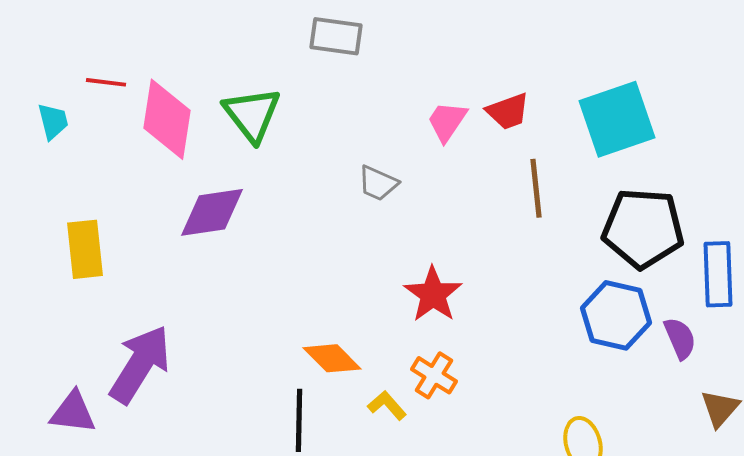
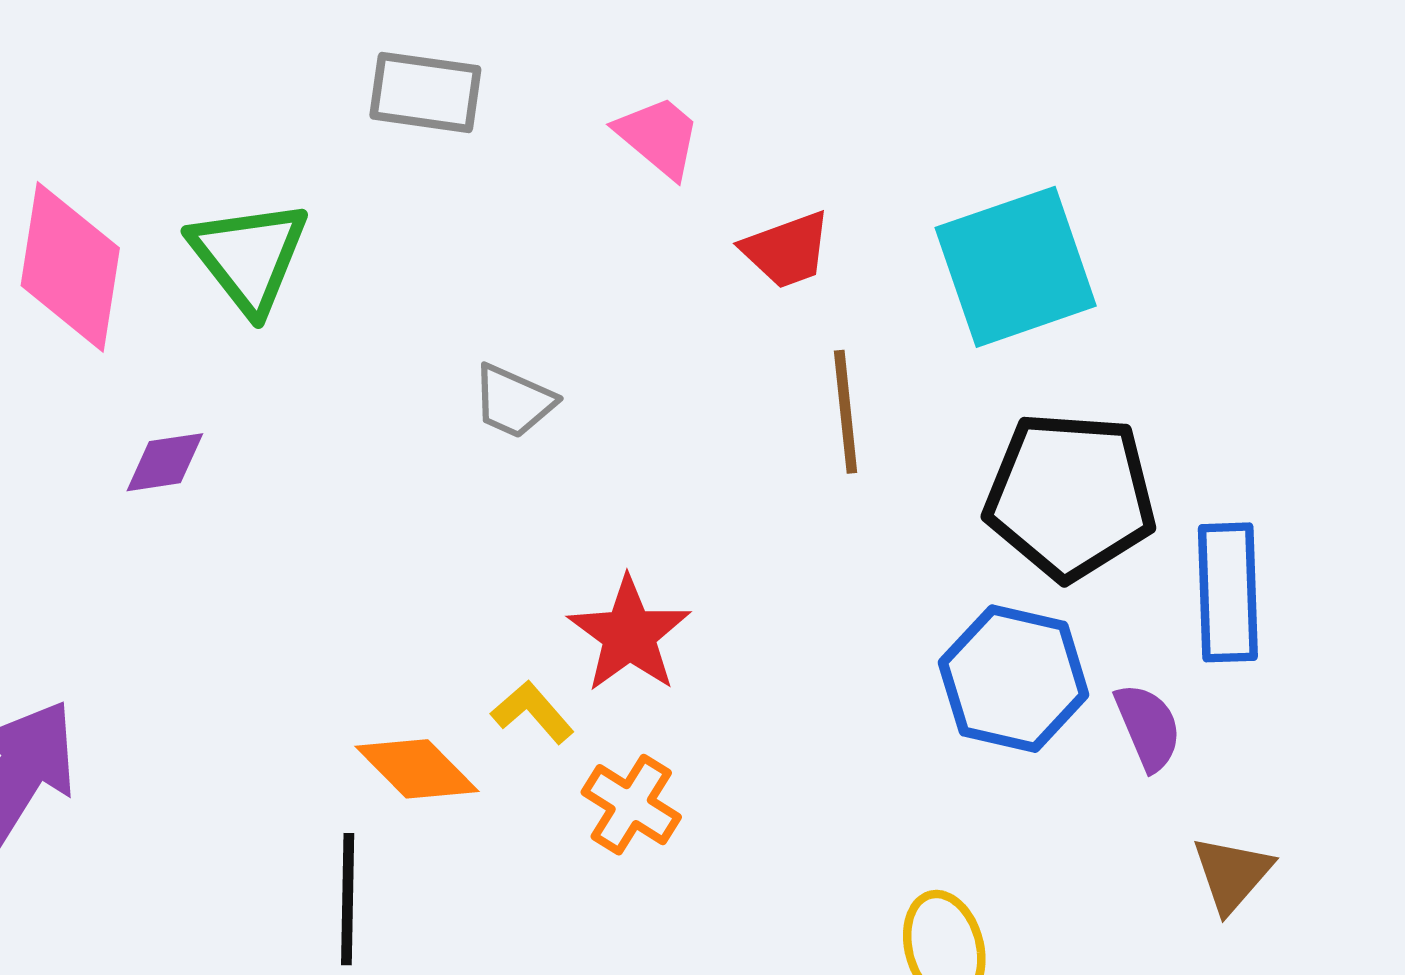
pink trapezoid: (447, 121) -> (659, 137), moved, turned 96
purple diamond: (212, 212) -> (165, 462), size x0.6
yellow L-shape: (387, 405) -> (533, 712), moved

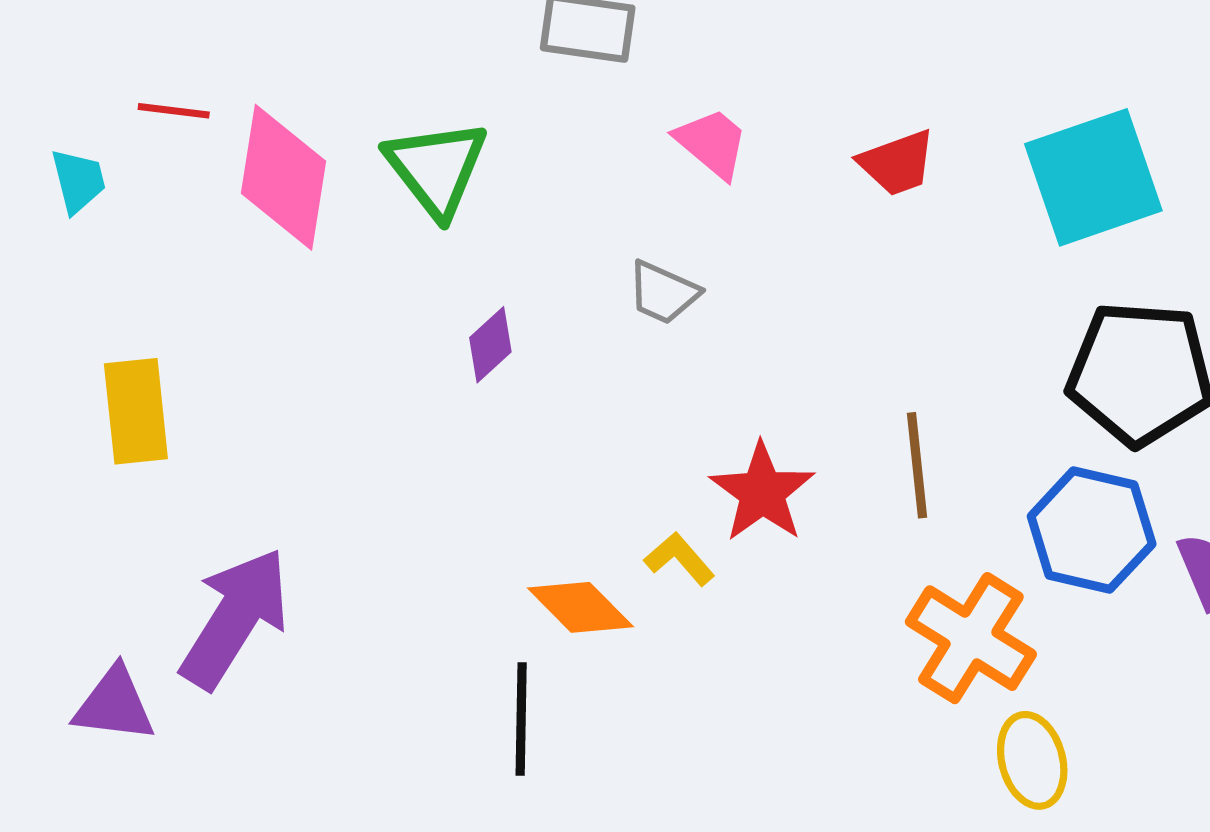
pink trapezoid: (659, 137) -> (712, 143), moved
brown line: (846, 412) -> (917, 465), moved
purple diamond: (165, 462) -> (490, 345), moved, turned -34
orange cross: (631, 805) -> (971, 638), moved, size x1.5

